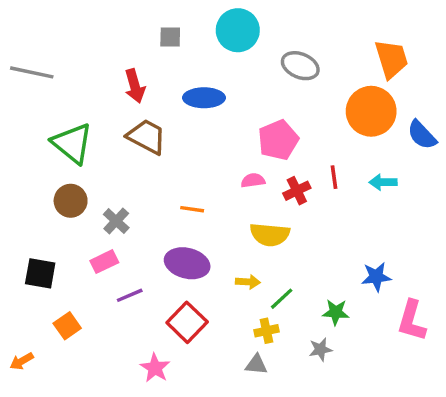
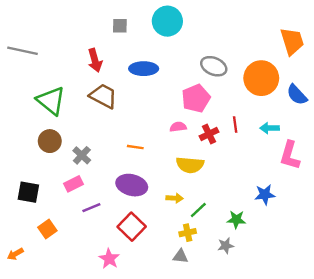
orange trapezoid: (391, 59) -> (292, 41), moved
gray ellipse: (300, 66) -> (214, 66), moved
pink L-shape: (412, 321) -> (290, 155), moved

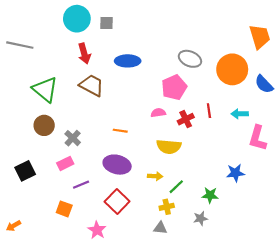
cyan circle: (167, 21) -> (77, 19), moved
black square: (28, 192) -> (25, 171), turned -36
orange square: (47, 229) -> (64, 209), moved, turned -35

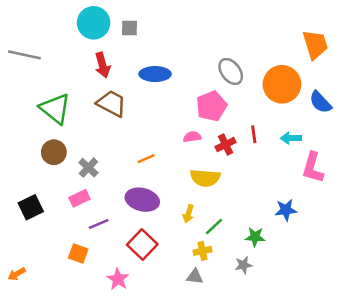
gray ellipse: (190, 59) -> (231, 71), turned 30
orange line: (120, 131) -> (146, 159), turned -32
yellow arrow: (155, 176) -> (188, 214), turned 104

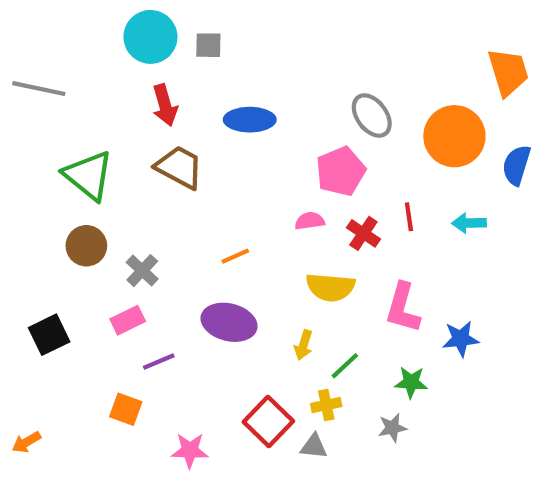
blue semicircle: (320, 102) -> (516, 165), turned 60
red cross: (226, 145) -> (363, 233), turned -30
pink L-shape: (313, 168) -> (403, 308), moved
red square: (142, 244) -> (268, 422), moved
pink star: (118, 279) -> (190, 450), turned -30

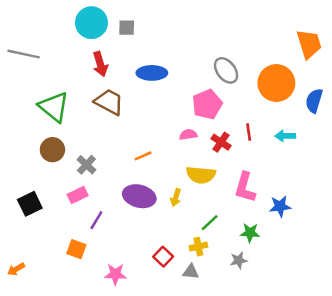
yellow arrow: (303, 345) -> (176, 197), moved
purple line: (159, 362) -> (96, 220), turned -36
red square: (268, 422) -> (163, 257), size x0.7

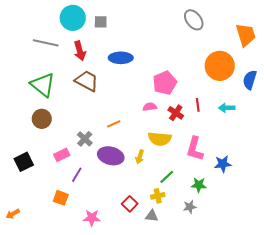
gray line: (24, 54) -> (46, 43), moved
gray ellipse: (226, 70) -> (194, 20), moved
gray cross: (86, 165) -> (85, 139), moved

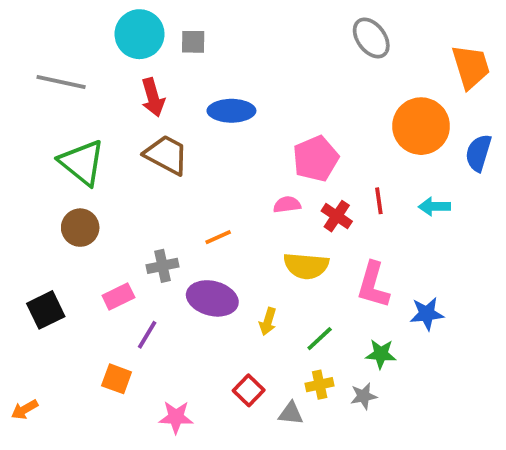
gray line: (46, 43) -> (61, 82), moved
gray cross: (85, 139) -> (163, 266), turned 35
yellow arrow: (140, 157) -> (268, 321), moved
yellow cross: (158, 196) -> (320, 385), moved

